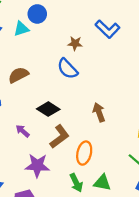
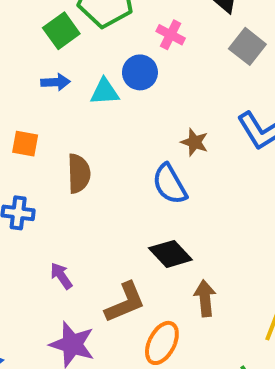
brown semicircle: (18, 75) -> (79, 173), turned 102
black diamond: (48, 109) -> (170, 254), moved
brown arrow: (99, 112) -> (205, 298), moved

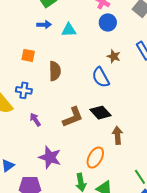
blue circle: (140, 72) -> (108, 22), moved
purple arrow: (61, 276) -> (35, 120), moved
brown L-shape: (125, 302) -> (73, 117), moved

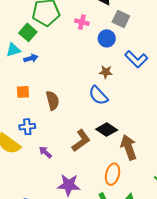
blue circle: (108, 22) -> (107, 38), moved
cyan triangle: (69, 30) -> (13, 50), moved
brown arrow: (118, 135) -> (129, 147), size x1.4

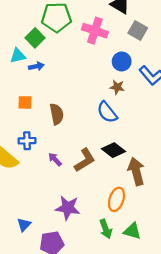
pink cross: (82, 22) -> (95, 31), size x1.6
blue circle: (107, 38) -> (122, 61), moved
purple arrow: (45, 152) -> (55, 159), moved

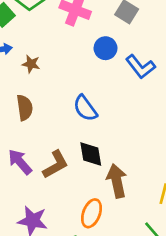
brown star: (117, 87) -> (31, 64), moved
black diamond: (114, 150) -> (91, 154), turned 40
purple arrow: (55, 159) -> (20, 162), size x1.5

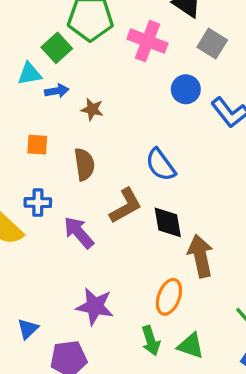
brown L-shape: (56, 165) -> (126, 206), moved

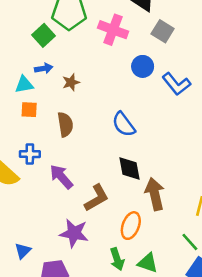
cyan triangle: (30, 74) -> (24, 84), moved
brown star: (92, 109) -> (71, 82), turned -30
brown L-shape: (126, 206) -> (97, 198), moved

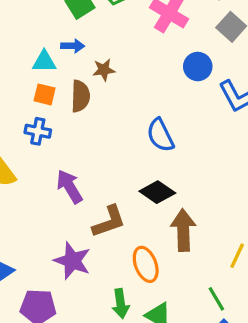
brown semicircle: (65, 125) -> (80, 96), moved
blue cross: (30, 154) -> (38, 131), moved
black diamond: (129, 169) -> (157, 192), turned -56
orange ellipse: (131, 226) -> (146, 264), turned -52

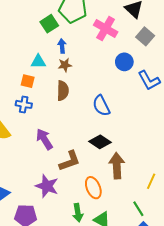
blue arrow: (73, 46) -> (62, 46), moved, turned -96
cyan triangle: (44, 62) -> (38, 62), moved
brown semicircle: (80, 96) -> (63, 91), moved

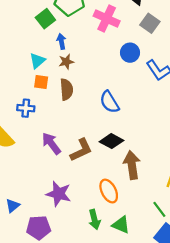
cyan triangle: (38, 62) -> (37, 61), turned -35
orange square: (28, 81) -> (41, 82), moved
brown L-shape: (70, 161) -> (81, 150), moved

